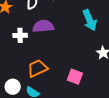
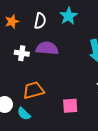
pink square: (75, 77) -> (70, 106), turned -35

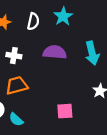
purple semicircle: (47, 48) -> (55, 52), moved
orange trapezoid: (33, 90) -> (17, 85), moved

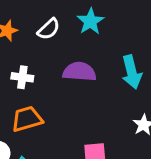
white semicircle: (33, 21) -> (49, 29), turned 35

